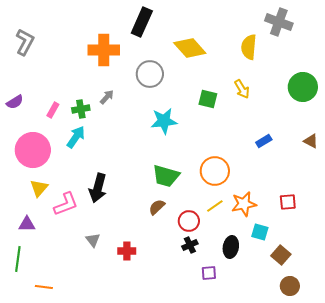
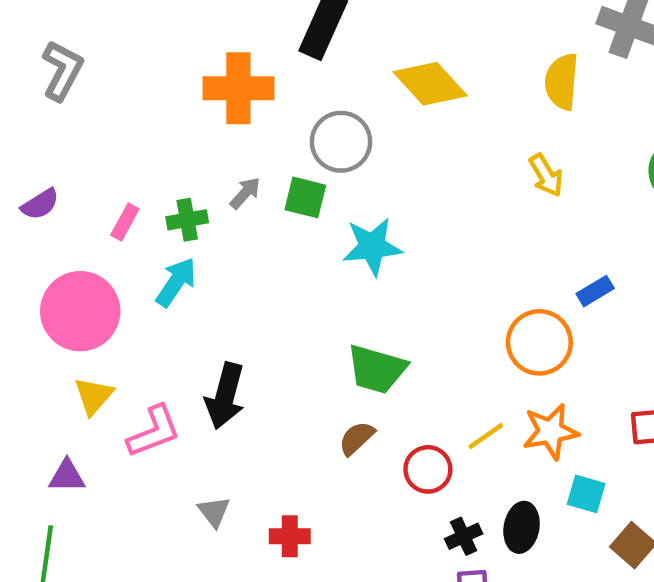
green square: (208, 99) -> (305, 197), moved
orange circle: (215, 171) -> (539, 342), moved
black cross: (190, 245) -> (464, 536), moved

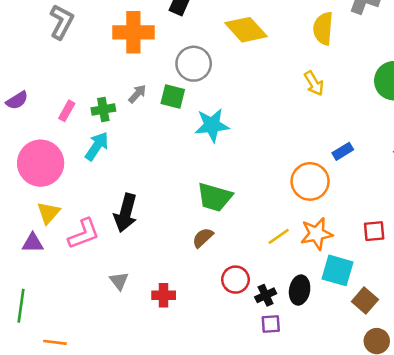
gray L-shape: (62, 70) -> (61, 22), moved
red circle: (428, 469) -> (235, 280), moved
purple triangle: (67, 476) -> (33, 243), moved
cyan square: (586, 494) -> (338, 270), size x1.4

